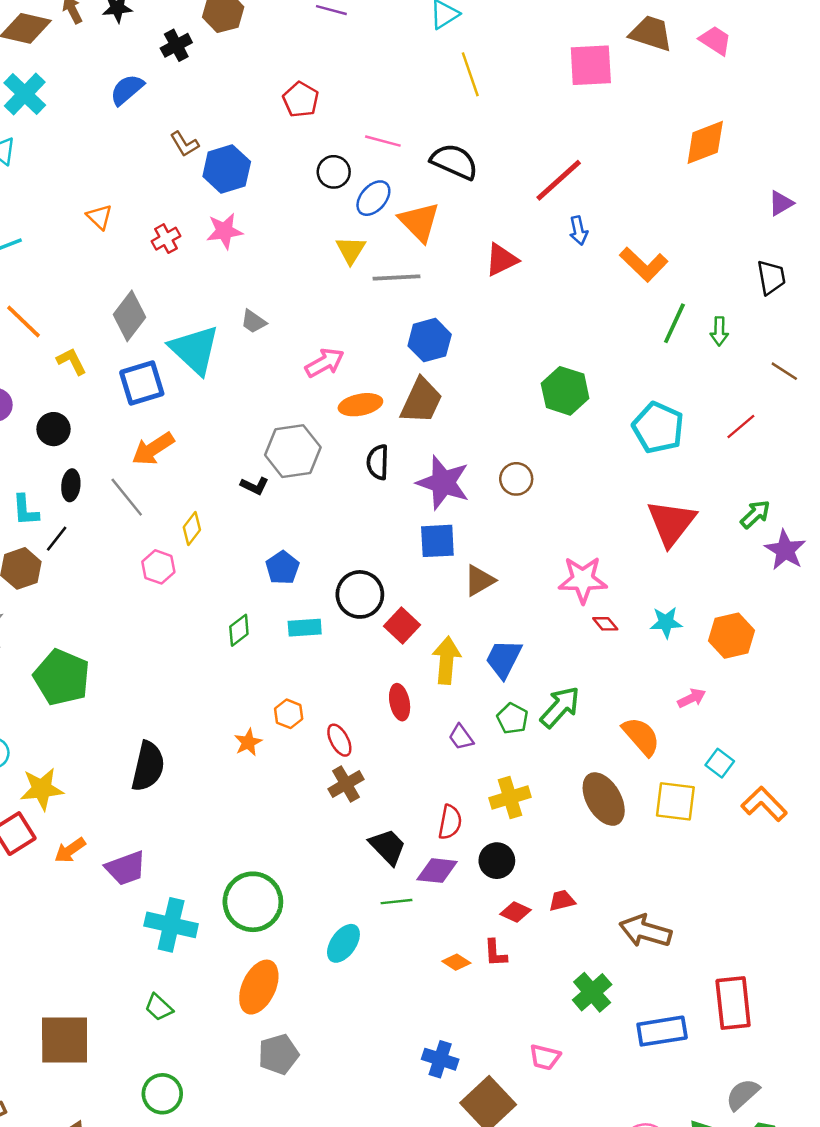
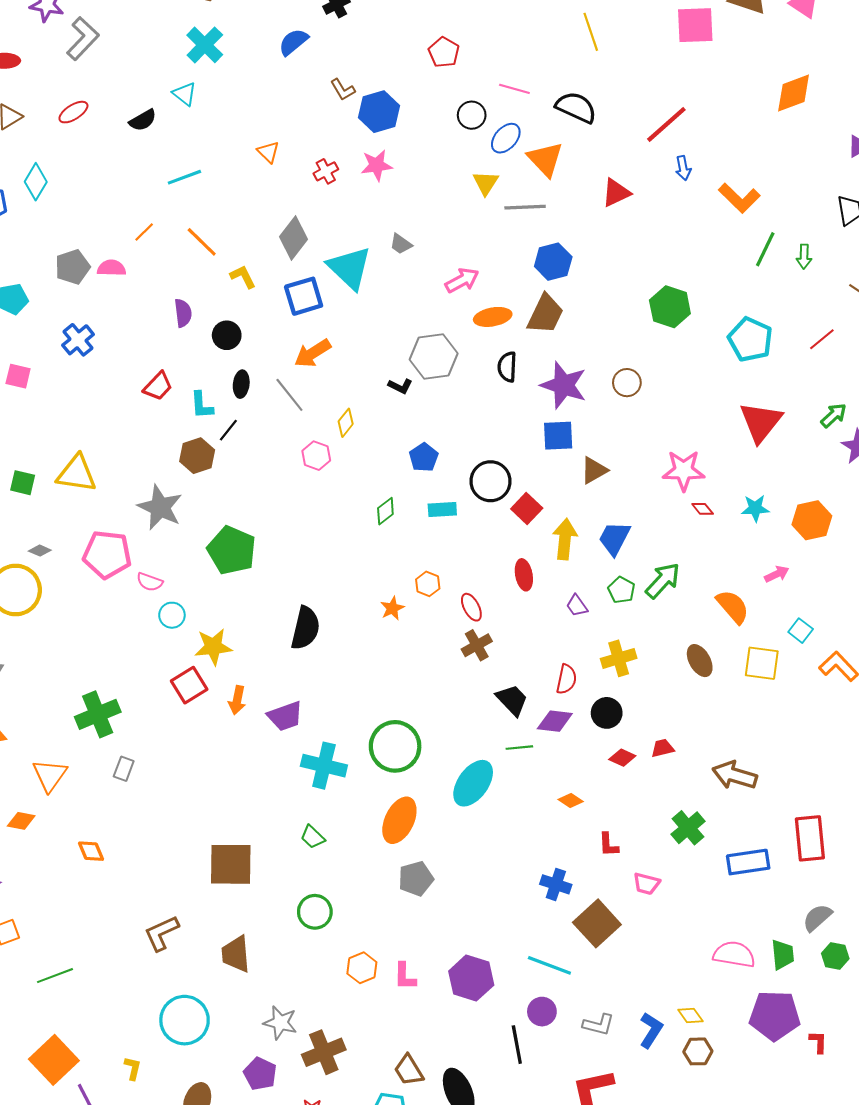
brown ellipse: (604, 799) -> (700, 661), size x0.7
orange arrow: (70, 850) -> (237, 700), turned -44
cyan ellipse: (343, 943) -> (473, 783), size x1.4
red L-shape: (495, 953) -> (608, 845), moved

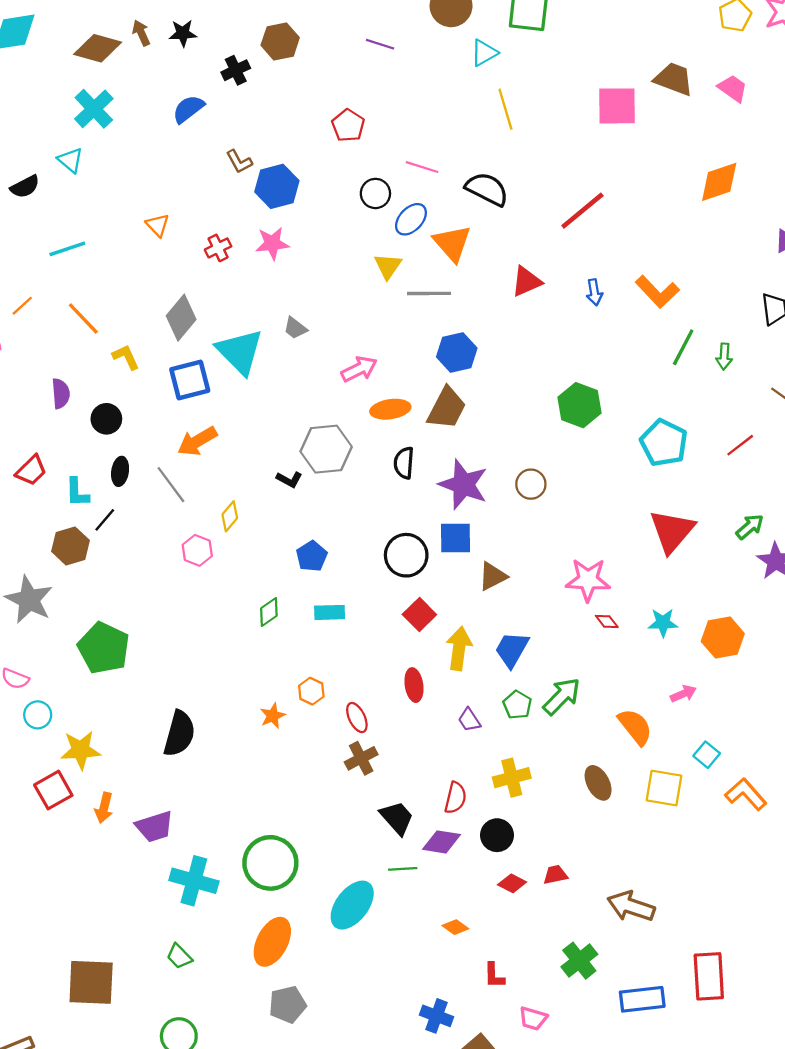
blue arrow: (683, 168) -> (594, 292), moved
black circle: (490, 481) -> (406, 555), moved

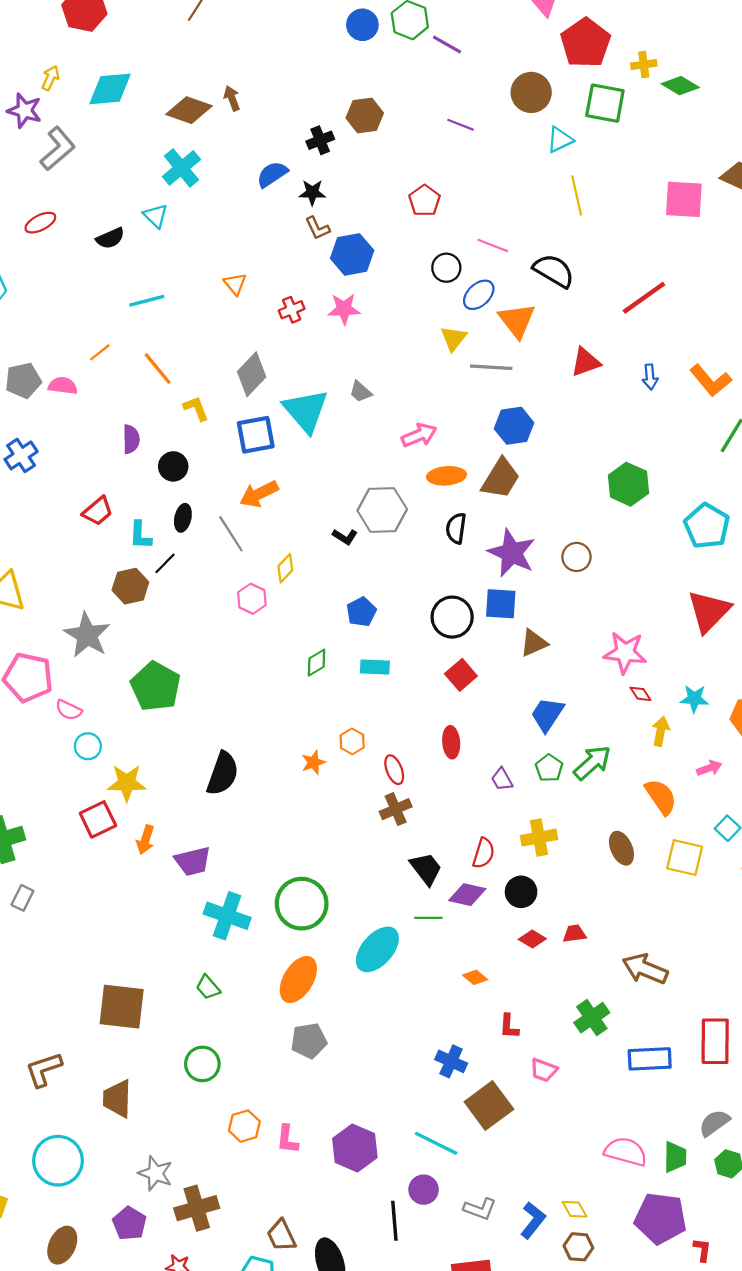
black star: (183, 33) -> (312, 193), moved
yellow arrow: (459, 648) -> (661, 731), moved, size x0.7

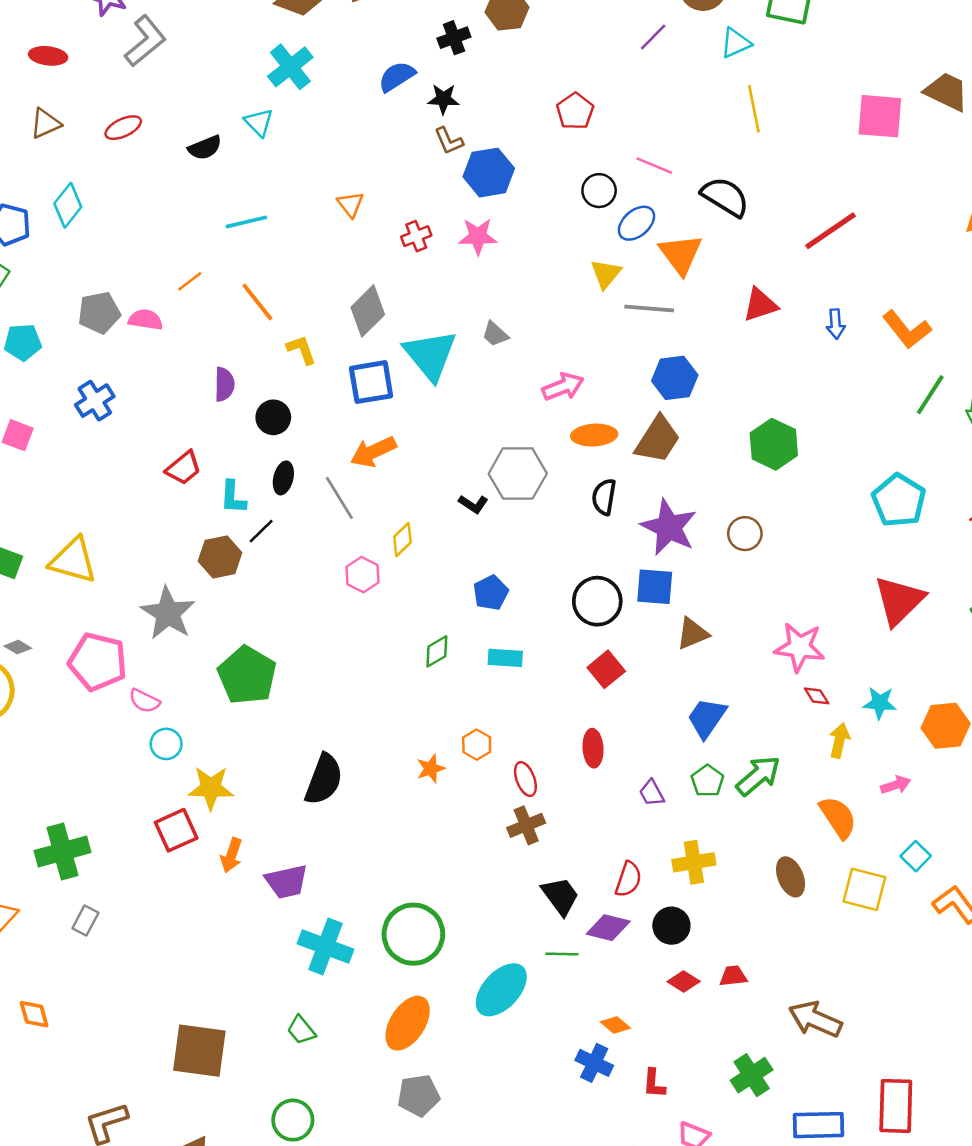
purple line: (461, 125) -> (653, 37), moved, turned -68
green hexagon: (628, 484) -> (774, 444), moved
blue cross: (451, 1061) -> (594, 1063), moved

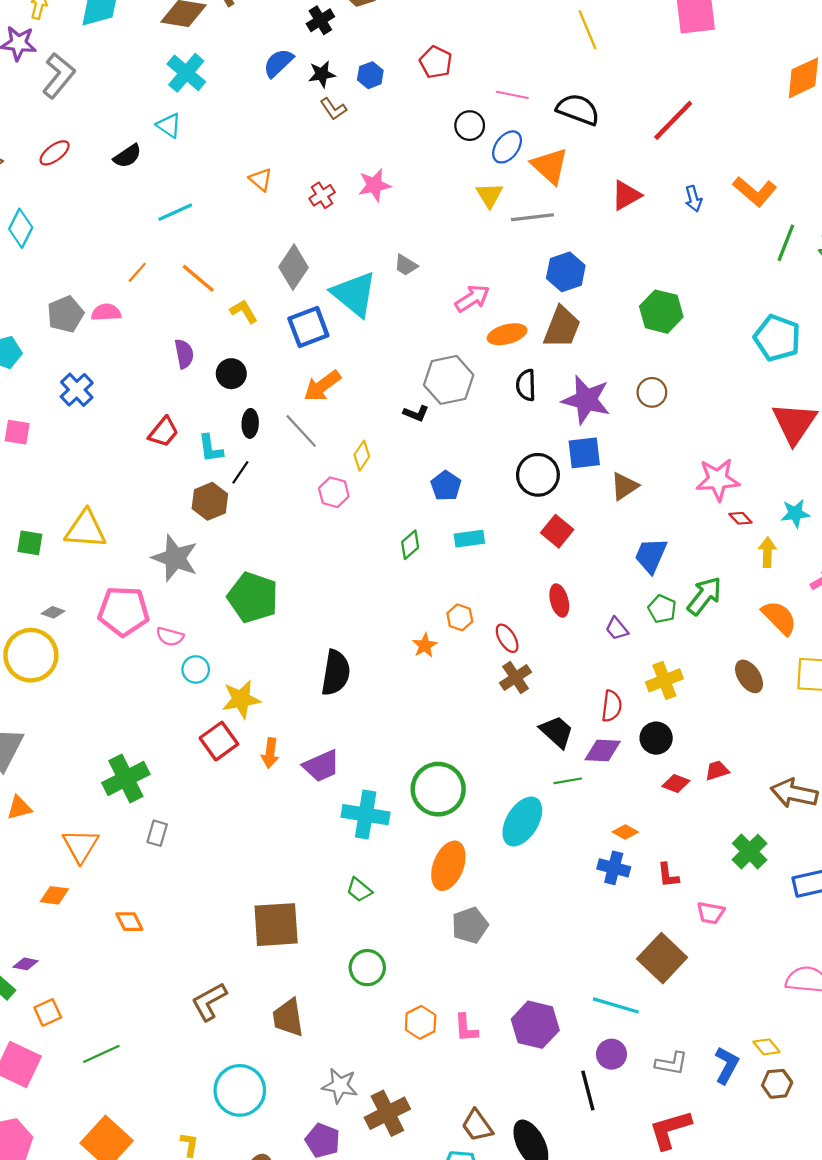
blue hexagon: (489, 173) -> (370, 75), moved, size x0.6

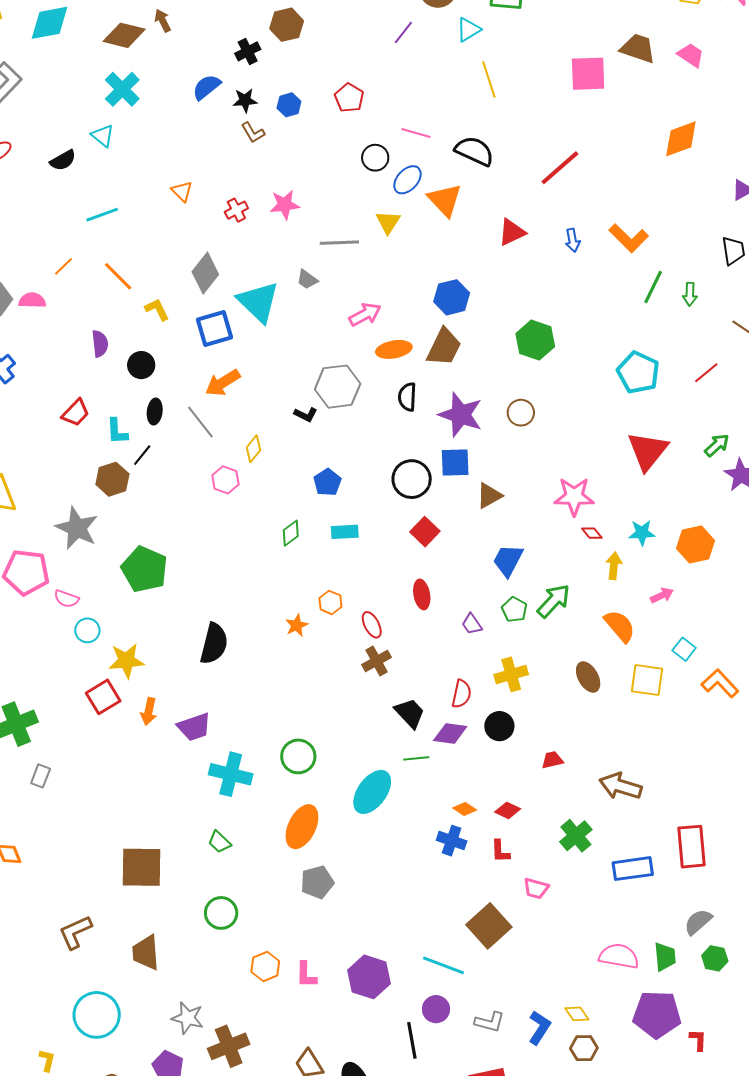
gray line: (532, 217) -> (339, 243), moved
red diamond: (676, 783) -> (508, 810), moved
green circle: (438, 789) -> (298, 756), size x0.7

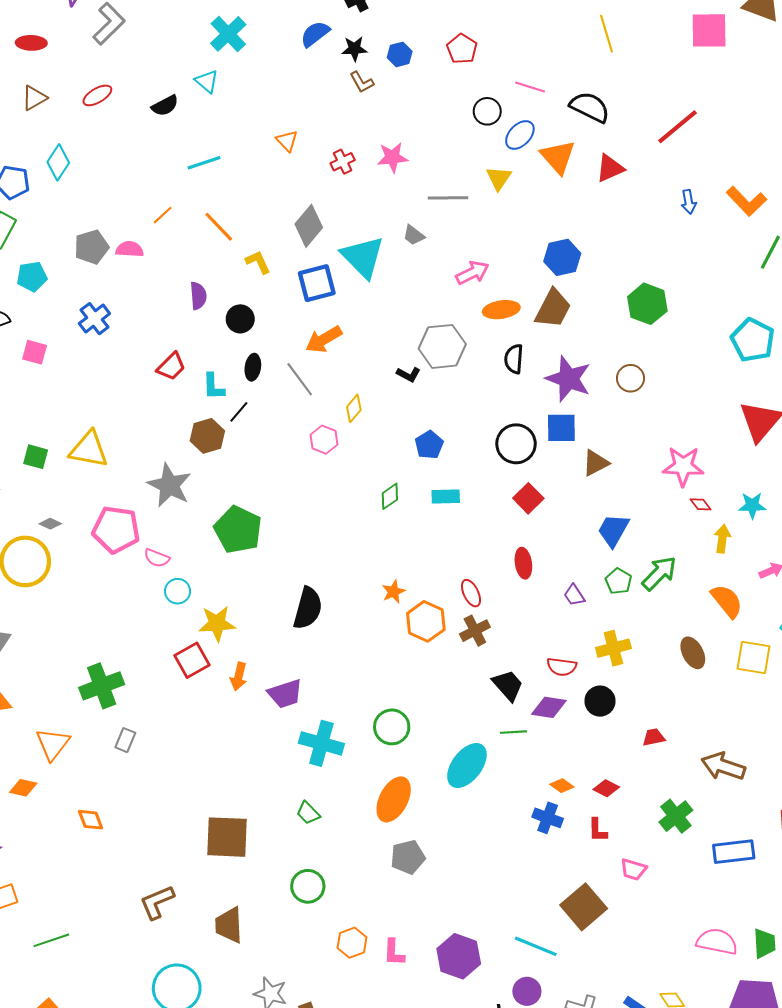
red triangle: (512, 232) -> (610, 168), moved
orange hexagon: (330, 602) -> (426, 621), moved, size x1.6
red semicircle: (461, 694) -> (562, 667), turned 84

